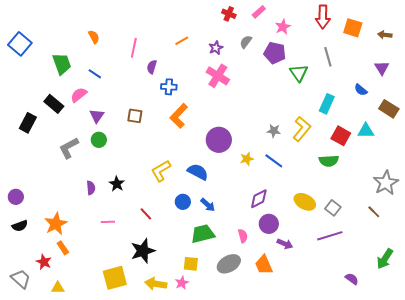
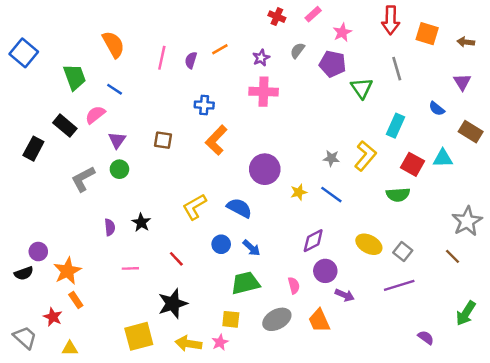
orange semicircle: (94, 37) -> (113, 44), size x1.6
purple semicircle: (152, 67) -> (191, 60), moved
pink cross: (218, 76) -> (264, 92), turned -30
purple circle: (16, 197) -> (38, 252), moved

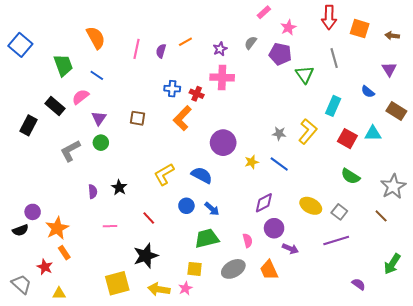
red cross: (277, 17) -> (197, 94), moved
green semicircle: (398, 195) -> (350, 176), moved, turned 36

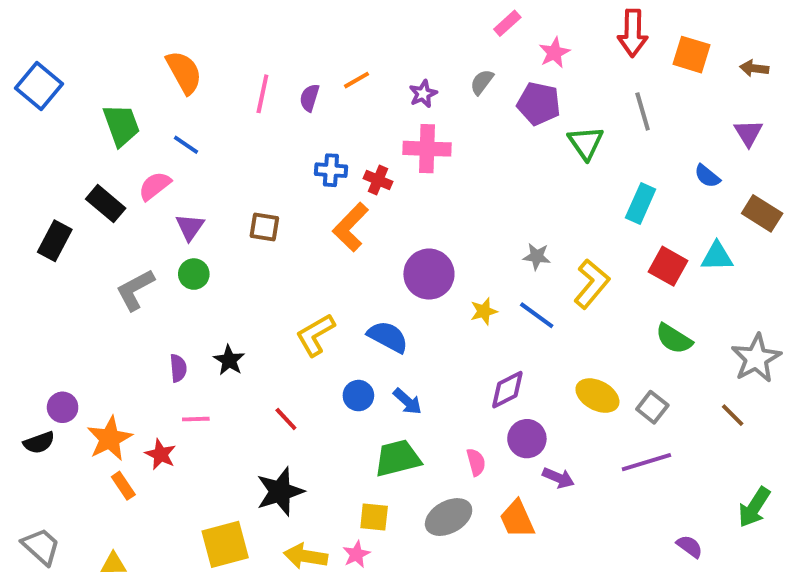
yellow L-shape: (308, 131) -> (592, 284), moved
pink line: (110, 226) -> (196, 419), moved
red star: (45, 267) -> (161, 454), moved

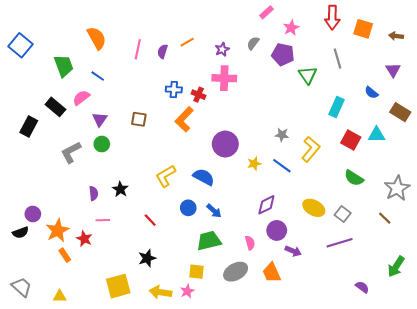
black star: (280, 492) -> (147, 258), size x0.7

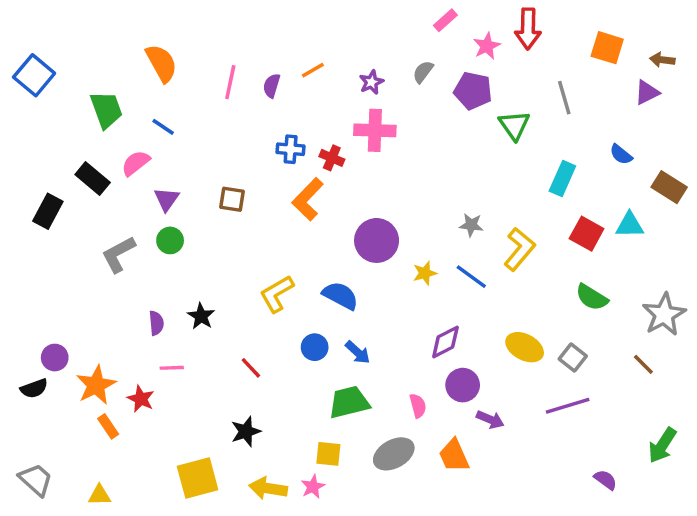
red arrow: (332, 17) -> (528, 29), moved
purple triangle: (393, 70) -> (647, 92), moved, turned 35

